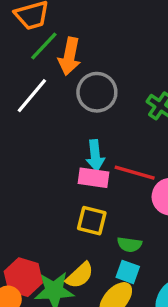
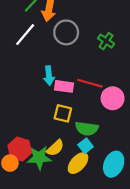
cyan arrow: (95, 156) -> (49, 76), moved
green semicircle: (129, 245) -> (87, 129), size x1.5
cyan square: (128, 272) -> (86, 146), turned 32

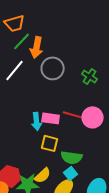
cyan arrow: (49, 76) -> (37, 121), moved
pink circle: (113, 98) -> (93, 117), moved

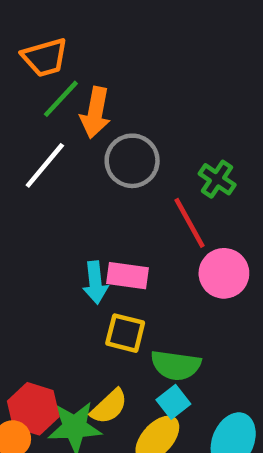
red line: (75, 115) -> (189, 223), moved, turned 45

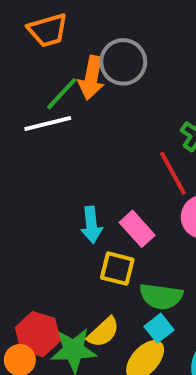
green line: (61, 99) -> (62, 94), moved
gray circle: (132, 161) -> (123, 62), moved
white line: (45, 165) -> (48, 123), turned 36
pink rectangle: (127, 276) -> (137, 229), moved, turned 40

